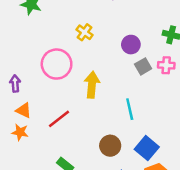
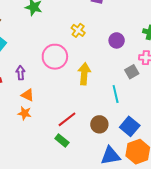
gray square: (143, 66) -> (132, 72), moved
red line: (59, 119) -> (67, 119), moved

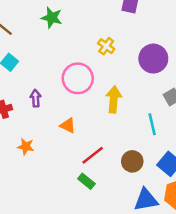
purple circle: (117, 40) -> (153, 59), size x1.5
orange triangle: (28, 95) -> (68, 125), moved
orange star: (25, 113) -> (26, 147), moved

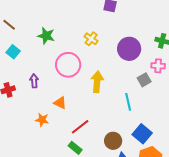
green star: (52, 18) -> (46, 36), moved
orange star: (26, 147) -> (42, 120), moved
brown circle: (132, 161) -> (113, 141), moved

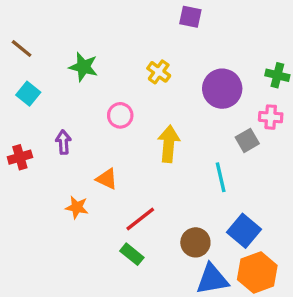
pink circle: (68, 65) -> (120, 115), size x0.6

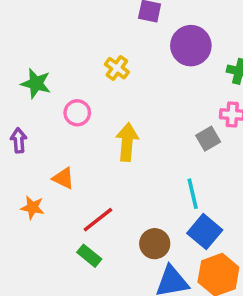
green star: (83, 67) -> (36, 84), moved
purple circle: (222, 89) -> (191, 46), moved
cyan line: (221, 177) -> (193, 194), moved

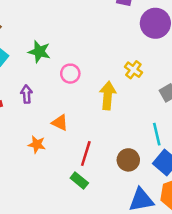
yellow cross: (117, 68) -> (133, 70), moved
red line: (98, 220) -> (86, 153), turned -35
brown circle: (155, 244) -> (128, 160), moved

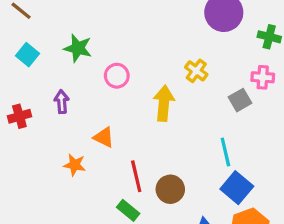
red line: (86, 153) -> (136, 176), turned -30
brown circle: (128, 160) -> (170, 189), moved

